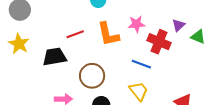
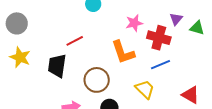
orange L-shape: (108, 34) -> (123, 52), moved
black trapezoid: (55, 57) -> (57, 66), turned -65
blue line: (141, 64) -> (160, 65), moved, turned -36

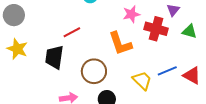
green triangle: (197, 28) -> (189, 31), moved
blue line: (160, 65) -> (167, 71), moved
red triangle: (191, 95) -> (192, 75), moved

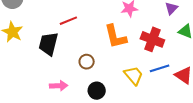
red cross: (156, 29) -> (152, 39), moved
brown circle: (94, 71) -> (87, 62), size x0.6

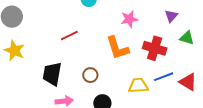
black trapezoid: (48, 44) -> (52, 74), moved
yellow trapezoid: (134, 75) -> (138, 86), turned -50

